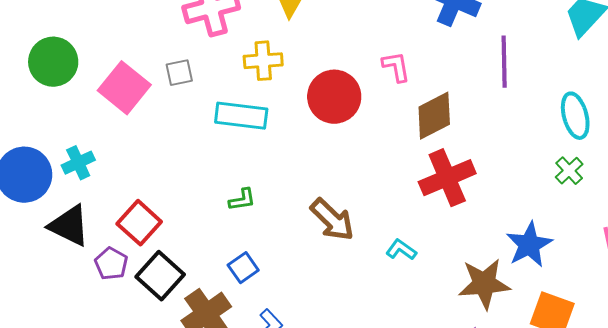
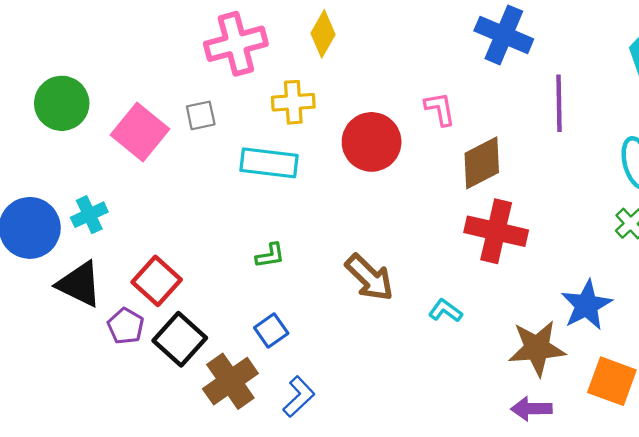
red cross: (447, 178) -> (496, 231), turned 36

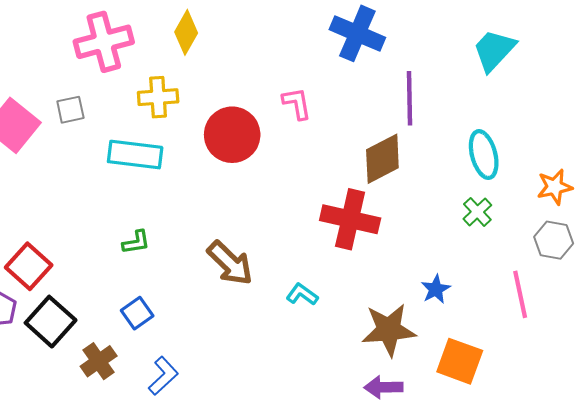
brown diamond: (482, 163) -> (382, 159), moved
blue star: (587, 305) -> (436, 289), size x0.6
brown cross: (230, 381) -> (99, 361), size x0.7

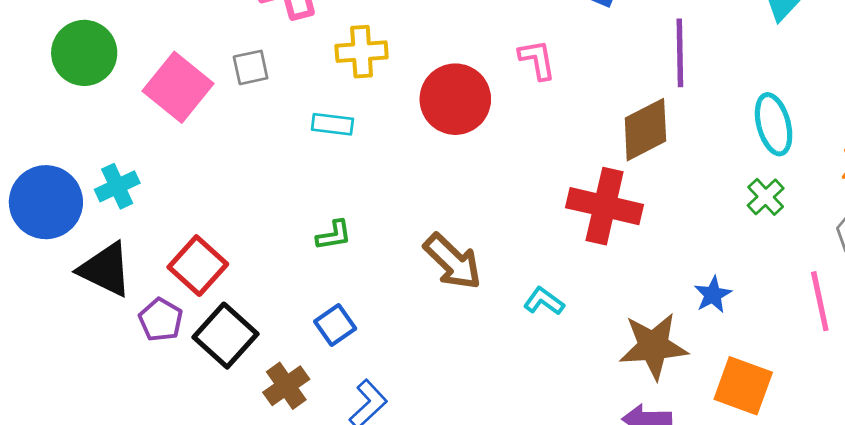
cyan rectangle: (135, 155) -> (332, 124), size x0.6

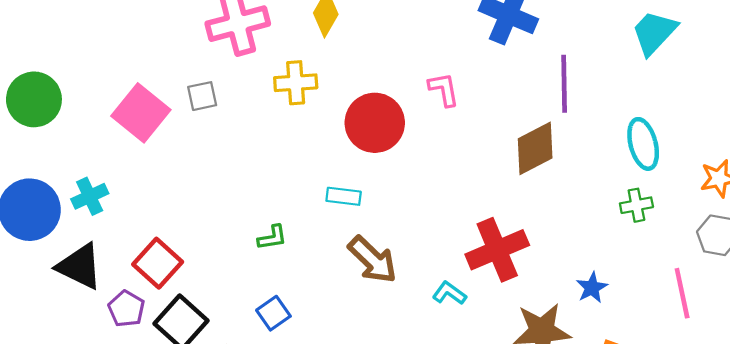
green circle: (84, 53) -> (34, 99), moved
cyan rectangle: (332, 124) -> (344, 196), moved
green cross: (766, 197) -> (636, 205), turned 32
red cross: (605, 206) -> (497, 250), moved, turned -36

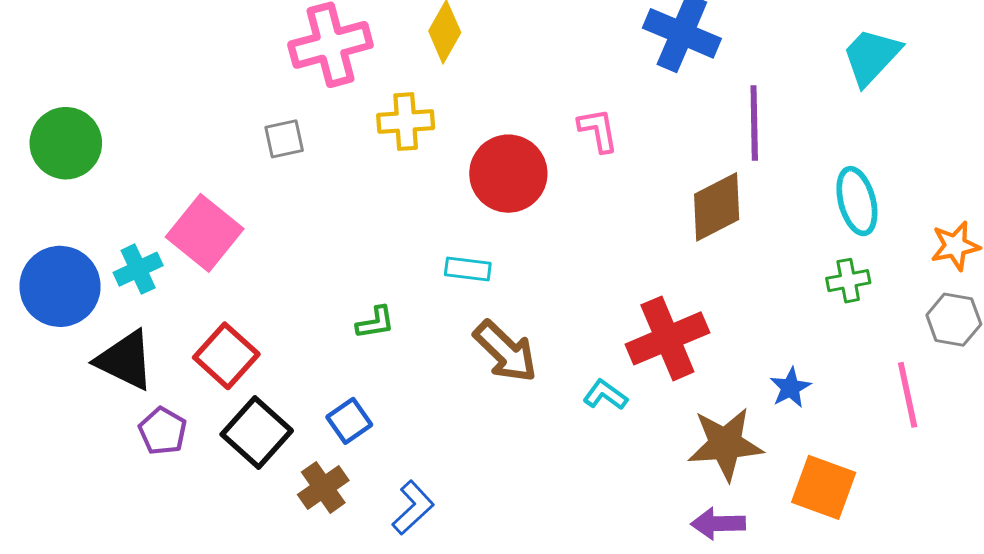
pink square: (141, 113) -> (205, 233), moved
purple pentagon: (126, 309) -> (163, 431), moved
blue square: (273, 313) -> (349, 421), moved

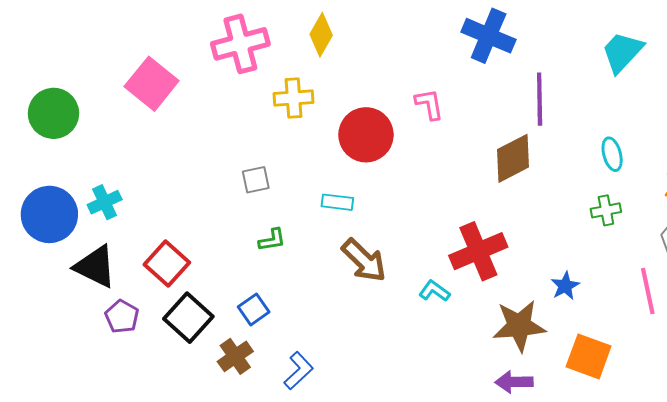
gray square: (284, 139) -> (256, 180), moved
cyan ellipse: (857, 201) -> (612, 154), size x0.7
pink square: (205, 233) -> (152, 84), moved

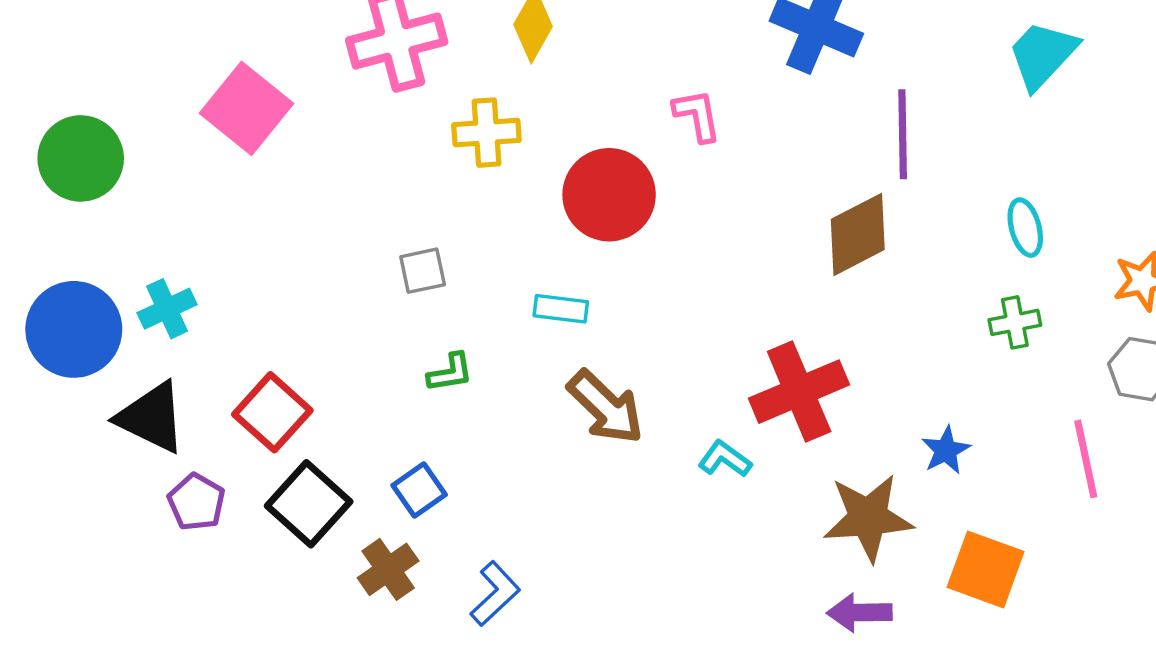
pink L-shape: (429, 104) -> (697, 115), moved

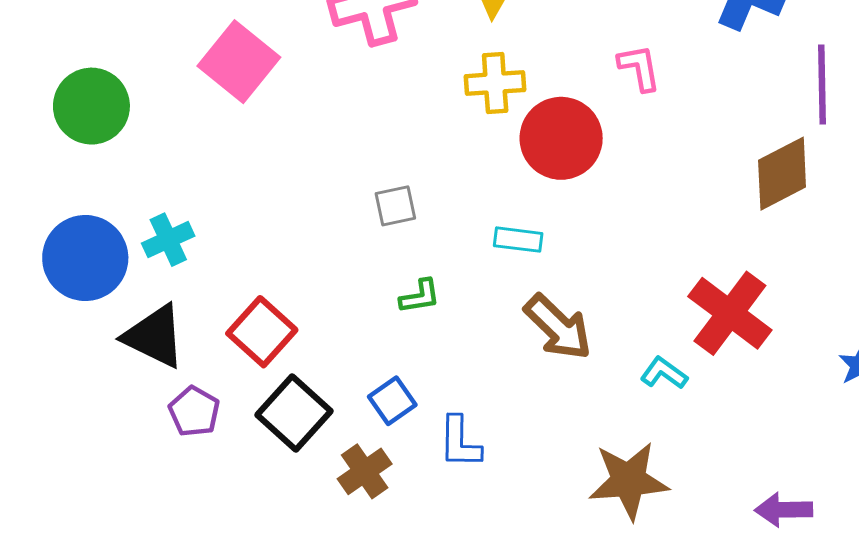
yellow cross: (486, 133) -> (495, 83), moved
red cross: (799, 392) -> (730, 313), turned -30
brown star: (868, 518) -> (629, 481), moved
blue L-shape: (495, 594) -> (460, 442), moved, turned 134

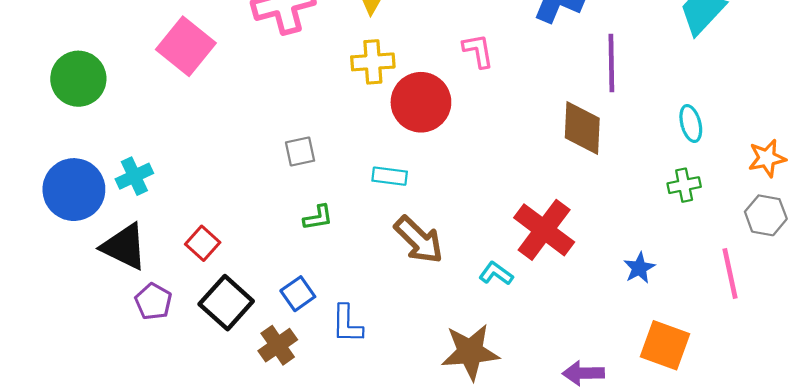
brown diamond: (782, 174) -> (582, 128), turned -60
red square: (262, 332) -> (203, 243), size x0.7

